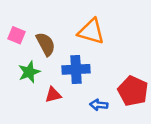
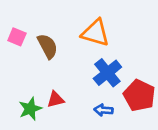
blue cross: (76, 69) -> (107, 73), moved, turned -36
green star: (29, 72) -> (30, 109), moved

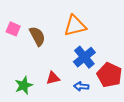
orange triangle: (95, 33) -> (75, 26), turned -30
red triangle: (56, 99) -> (53, 78), moved

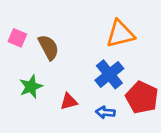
orange triangle: (75, 26) -> (120, 34), moved
green star: (24, 85) -> (31, 87), moved

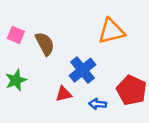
blue cross: (109, 74) -> (83, 70), moved
green star: (31, 87) -> (16, 80), moved

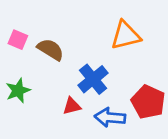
brown semicircle: (45, 44) -> (51, 49), turned -30
blue arrow: (98, 104) -> (110, 117), size x1.5

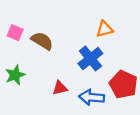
orange triangle: (126, 35) -> (105, 29), size x0.7
blue cross: (93, 79) -> (90, 59), moved

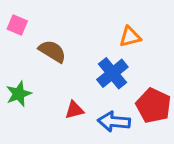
pink square: (15, 33) -> (17, 25), moved

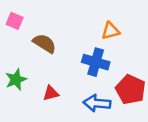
blue cross: (112, 73) -> (96, 62), turned -35
red triangle: (74, 110) -> (51, 93), moved

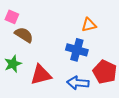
brown semicircle: (45, 43) -> (24, 35), moved
red triangle: (51, 93) -> (41, 75), size x1.6

